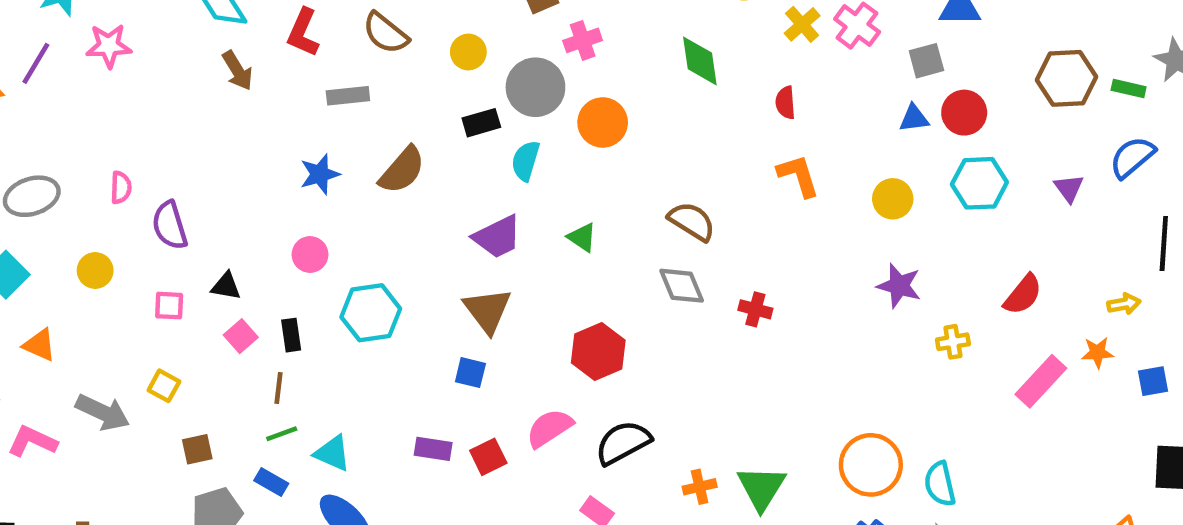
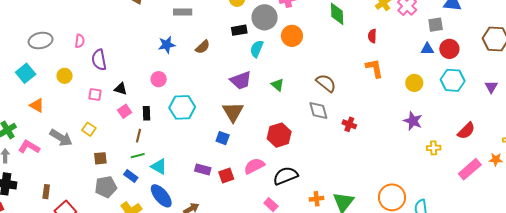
brown semicircle: (402, 170) -> (203, 47), size x0.7

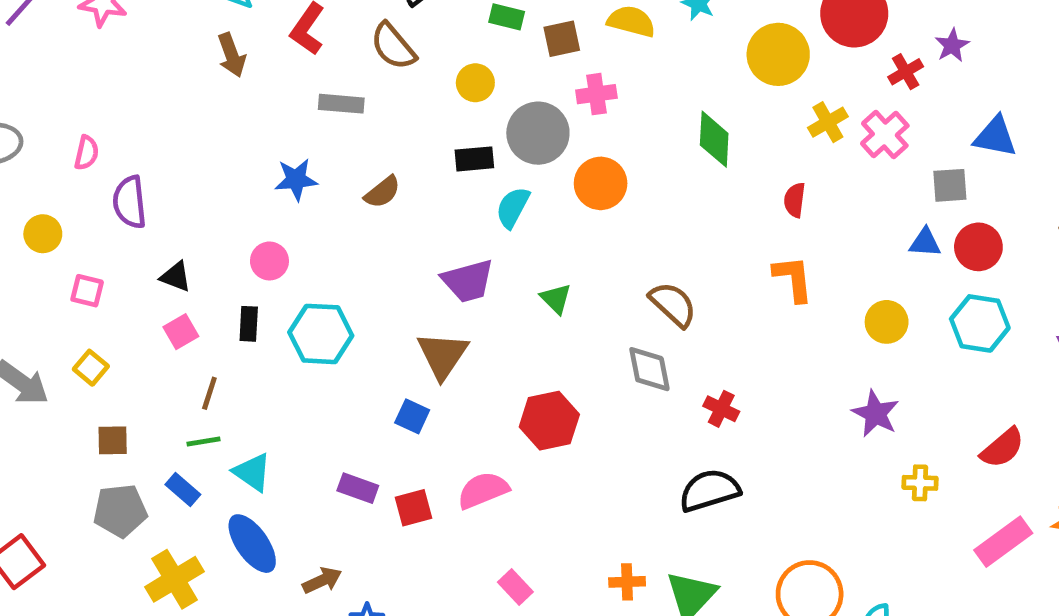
pink square: (95, 95) -> (87, 291), moved
black rectangle: (147, 113) -> (249, 324), moved
black semicircle: (285, 176) -> (709, 490), moved

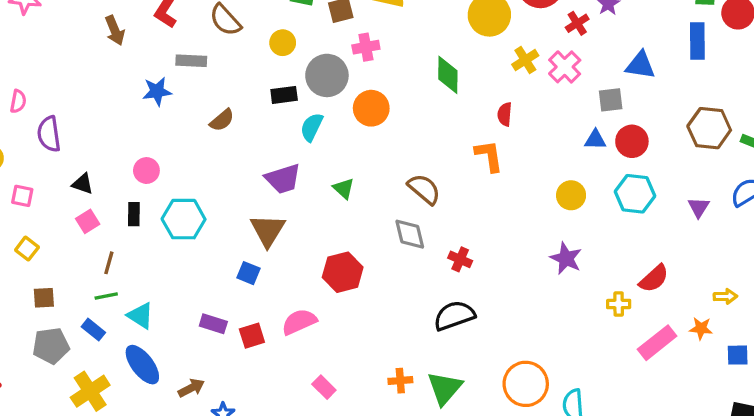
blue star: (296, 179) -> (157, 91), moved
orange L-shape: (793, 279) -> (489, 156), moved
yellow cross: (920, 483) -> (619, 304), moved

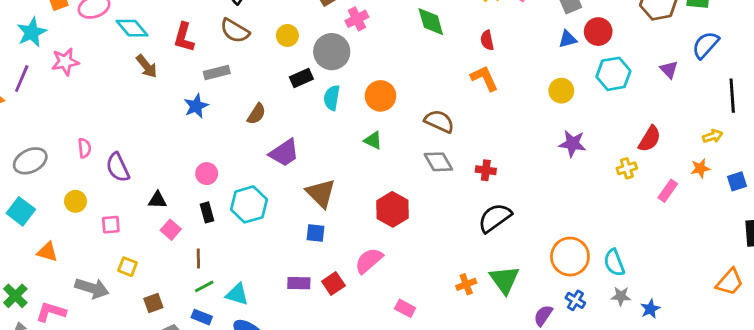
orange circle: (371, 108) -> (380, 96), moved
purple trapezoid: (283, 179) -> (284, 153), moved
pink rectangle: (657, 343) -> (668, 191), size x0.7

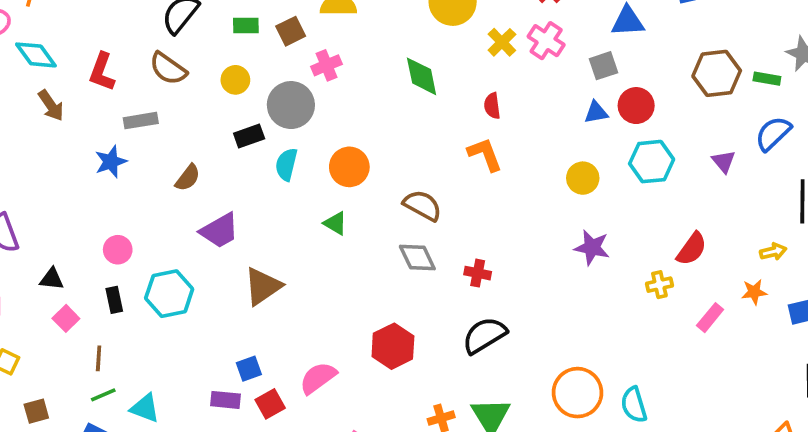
brown triangle: (321, 193) -> (263, 286), turned 36
red hexagon: (392, 209) -> (393, 346), moved
blue square: (315, 233) -> (249, 369), moved, turned -30

